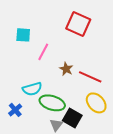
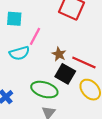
cyan semicircle: (32, 89) -> (19, 53), moved
black square: (72, 118) -> (65, 74), moved

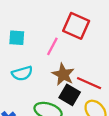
pink line: (35, 36) -> (52, 46), moved
brown star: (59, 54) -> (63, 74), size x1.5

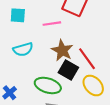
pink line: (52, 46) -> (52, 24), turned 54
red line: (89, 83) -> (87, 59), turned 30

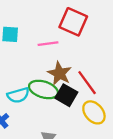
cyan semicircle: (23, 49) -> (18, 95), moved
green ellipse: (48, 86) -> (43, 89), moved

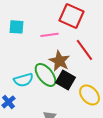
red line: (87, 83) -> (84, 50), moved
green ellipse: (43, 89) -> (45, 75), turned 35

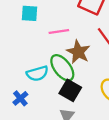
pink line: (49, 35) -> (59, 32), moved
black square: (65, 80) -> (70, 90), moved

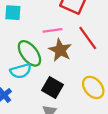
pink line: (59, 32) -> (53, 30), moved
green ellipse: (62, 68) -> (29, 53), moved

